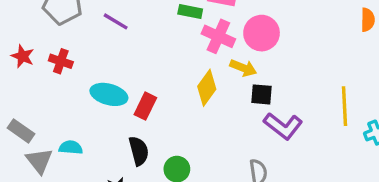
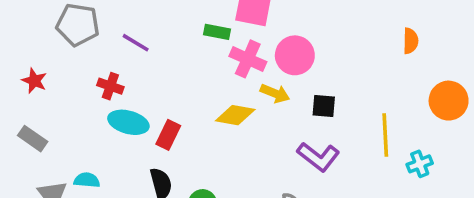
red cross: (61, 61) -> (110, 86), moved
yellow diamond: (207, 88) -> (235, 115), turned 64
black square: (262, 94) -> (324, 106), moved
gray rectangle: (21, 131) -> (33, 139), moved

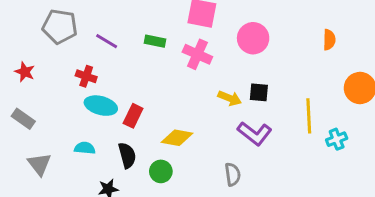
green rectangle: (217, 32) -> (155, 41), moved
pink circle: (295, 55) -> (253, 38), moved
yellow arrow: (275, 93) -> (230, 98), moved
yellow diamond: (235, 115) -> (177, 138), moved
cyan semicircle: (87, 180) -> (85, 148), moved

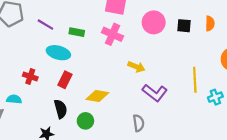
green rectangle: (155, 41) -> (77, 32), moved
red cross: (86, 76) -> (30, 77), moved
black square: (259, 92) -> (184, 26), moved
cyan ellipse: (101, 106) -> (58, 53), moved
cyan semicircle: (85, 148) -> (14, 99), moved

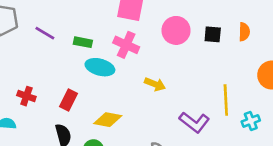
cyan ellipse: (58, 53) -> (100, 67), moved
purple L-shape: (155, 93) -> (194, 122), moved

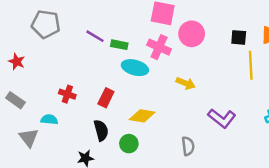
pink circle: (176, 30) -> (192, 34), moved
purple line: (45, 33) -> (95, 36), moved
yellow line: (226, 100) -> (251, 65), moved

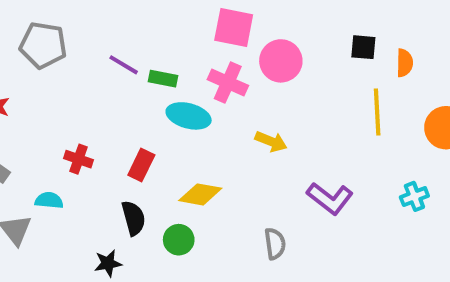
black square: (239, 37) -> (363, 47), moved

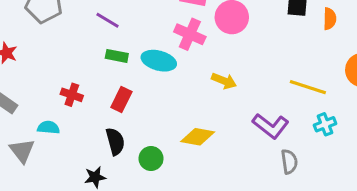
green rectangle: (163, 79) -> (117, 56), moved
yellow line: (377, 112) -> (308, 87), moved, turned -69
yellow diamond: (200, 194) -> (198, 137), moved
cyan cross: (414, 196) -> (325, 124), moved
gray semicircle: (275, 244) -> (289, 162), moved

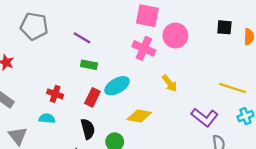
cyan ellipse: (159, 61) -> (117, 86), moved, turned -45
yellow arrow: (224, 81) -> (170, 83), turned 30
cyan semicircle: (48, 127) -> (47, 118), moved
yellow diamond: (198, 137) -> (139, 116), moved

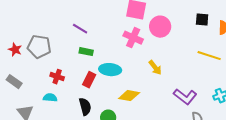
gray pentagon: (34, 26) -> (39, 47), moved
cyan ellipse: (117, 86) -> (110, 70), turned 35
yellow line: (233, 88) -> (209, 56), moved

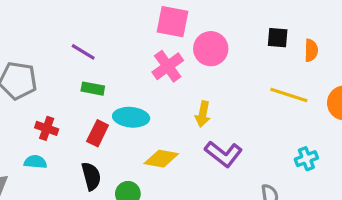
pink cross: (133, 38) -> (168, 66), turned 30
yellow arrow: (155, 68) -> (203, 114), turned 49
purple L-shape: (185, 97) -> (223, 154), moved

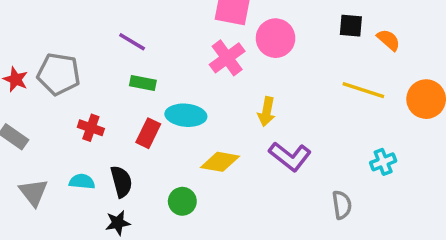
orange semicircle: (311, 50) -> (388, 40), turned -50
cyan semicircle: (35, 162) -> (82, 182), moved
black semicircle: (91, 176) -> (121, 182), moved

